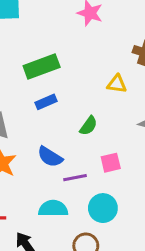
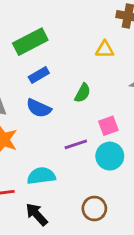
blue semicircle: (50, 157) -> (39, 108), moved
cyan semicircle: (53, 208) -> (41, 176), moved
cyan circle: (103, 208) -> (110, 156), moved

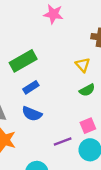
yellow triangle: (105, 49) -> (83, 65), turned 49
green semicircle: (83, 93) -> (87, 90), moved, turned 35

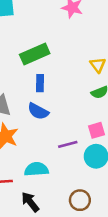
blue rectangle: (31, 87) -> (40, 83), turned -63

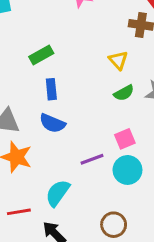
green rectangle: (35, 54) -> (41, 55), size x0.7
cyan semicircle: (36, 169) -> (58, 193), turned -45

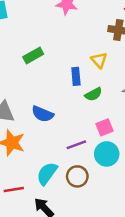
blue rectangle: (51, 89) -> (76, 76), moved
green semicircle: (124, 93) -> (93, 94), moved
brown circle: (114, 225) -> (77, 176), moved

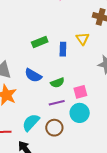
green rectangle: (33, 56) -> (40, 42), moved
green semicircle: (93, 94) -> (57, 83), moved

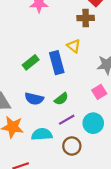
blue rectangle: (63, 49) -> (57, 63), size x1.5
pink square: (80, 92) -> (99, 92), moved
cyan semicircle: (31, 122) -> (42, 134), moved, turned 60

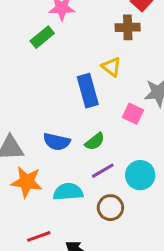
green rectangle: (31, 62) -> (42, 37), moved
pink square: (99, 92) -> (133, 114), moved, turned -32

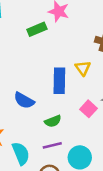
blue semicircle: (57, 142) -> (24, 100), moved
cyan semicircle: (68, 192) -> (21, 153), turned 55

